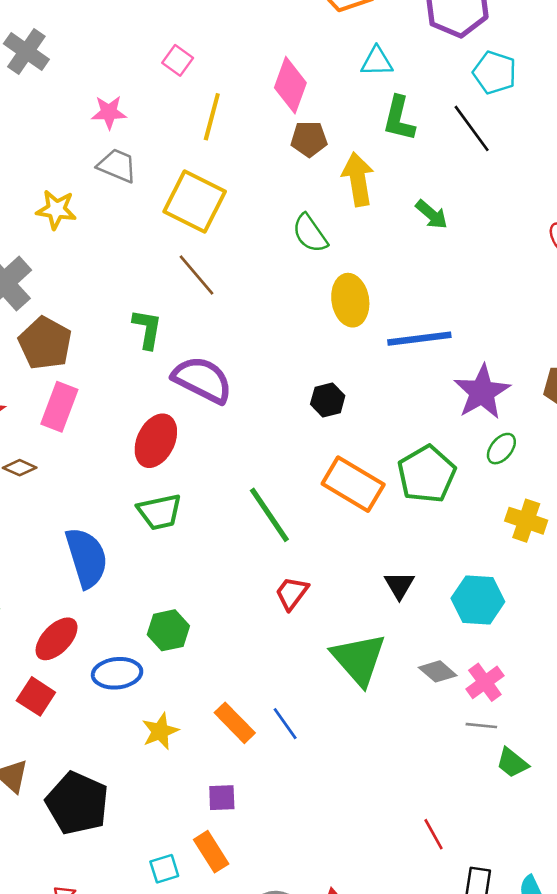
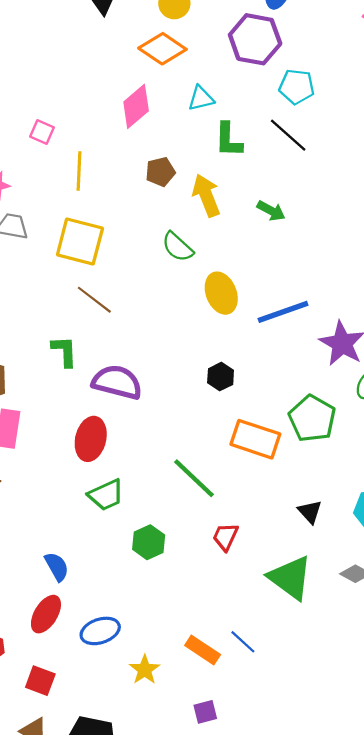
pink diamond: (290, 85) -> (136, 106), moved, turned 42
blue semicircle: (86, 558) -> (57, 567), moved, size x0.6
green hexagon: (168, 630) -> (149, 542), moved
red square: (36, 696) -> (40, 681), moved

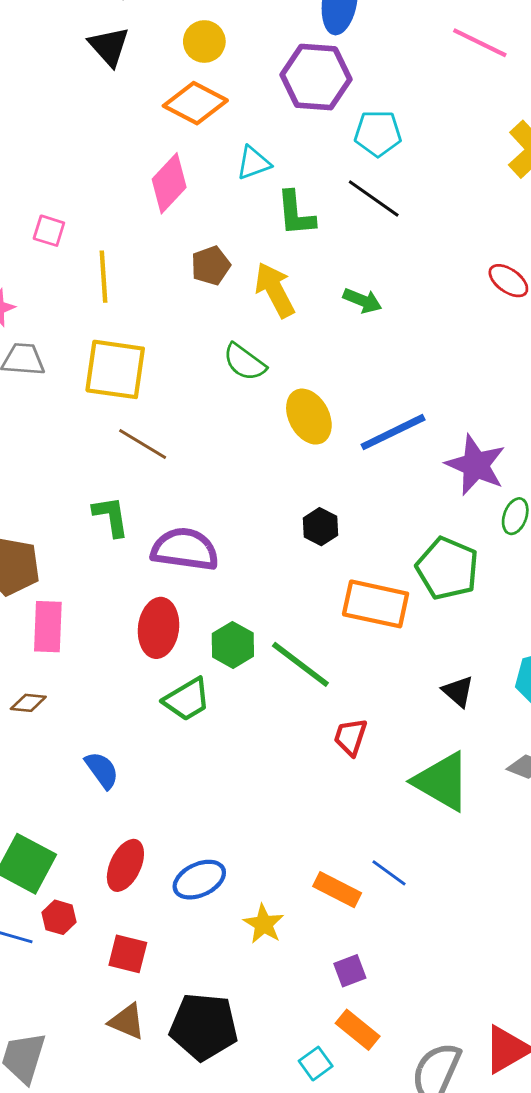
green hexagon: (149, 542) -> (233, 645), moved
blue semicircle: (57, 567) -> (102, 770), moved

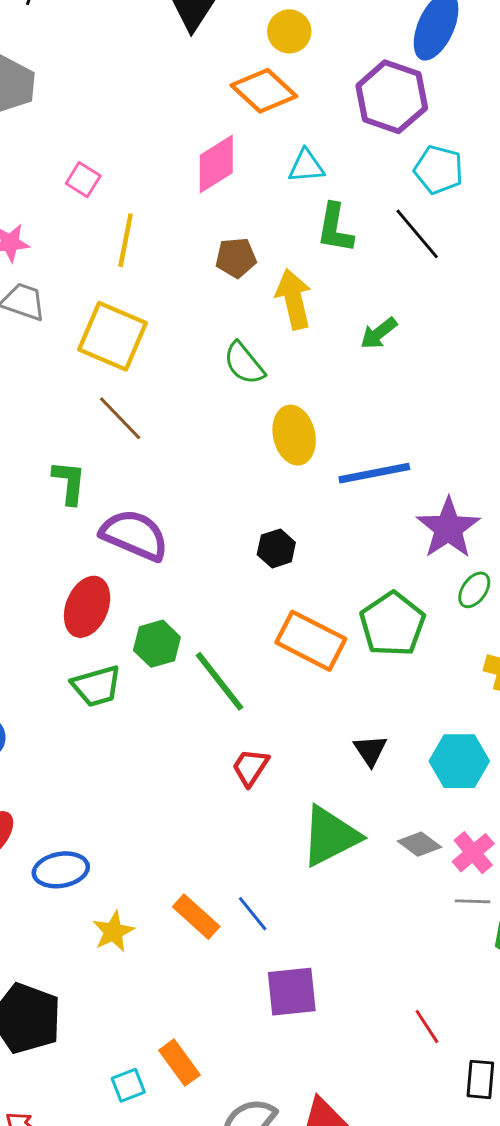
green arrow: (362, 301) -> (379, 333), turned 105
green triangle: (442, 781) -> (330, 836), turned 48
purple square: (350, 971) -> (292, 992), moved, size x1.6

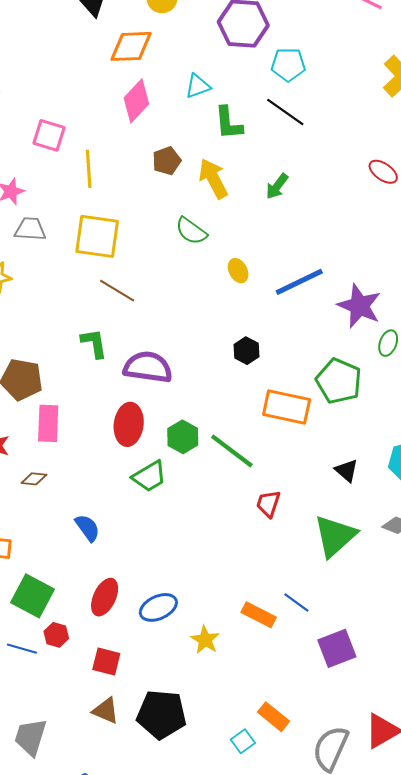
orange diamond: (264, 91) -> (131, 46), moved, turned -30
pink square: (83, 180) -> (49, 135), size x1.4
yellow ellipse: (294, 435) -> (238, 271), size x0.6

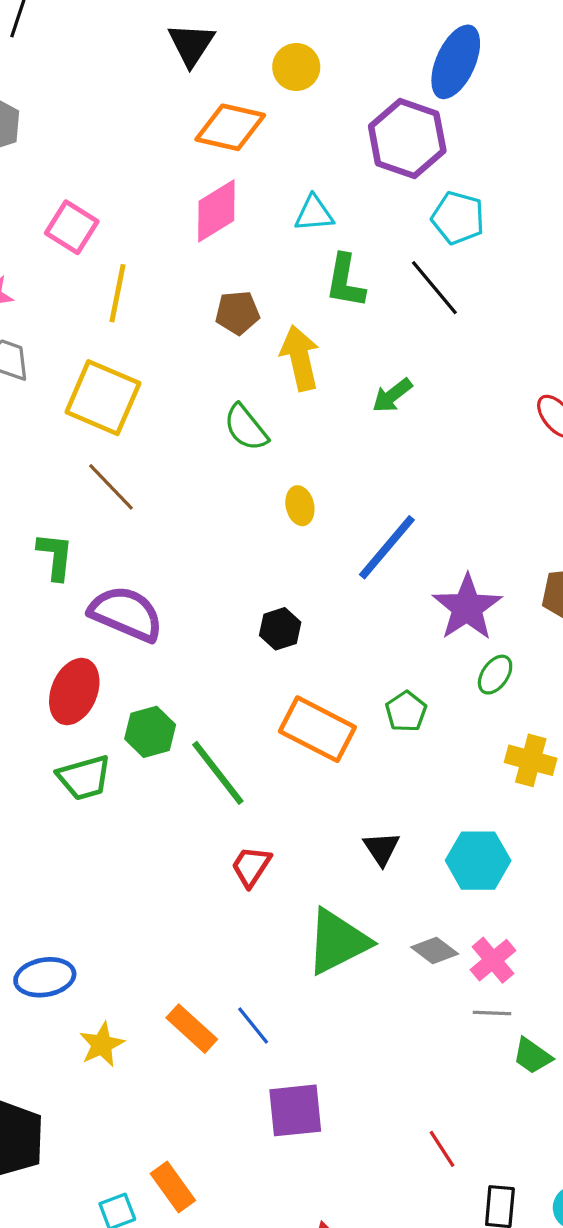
blue line: (299, 282) -> (387, 547), turned -39
green pentagon: (339, 381) -> (406, 711), size x0.6

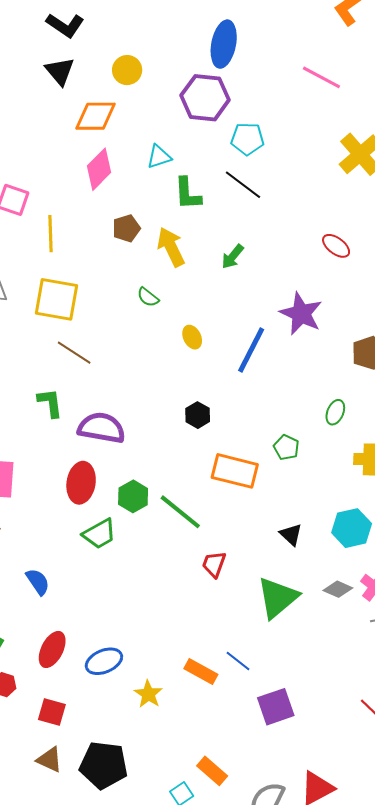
green semicircle: (246, 428) -> (148, 297), size x0.7
purple star: (467, 607) -> (301, 314), moved

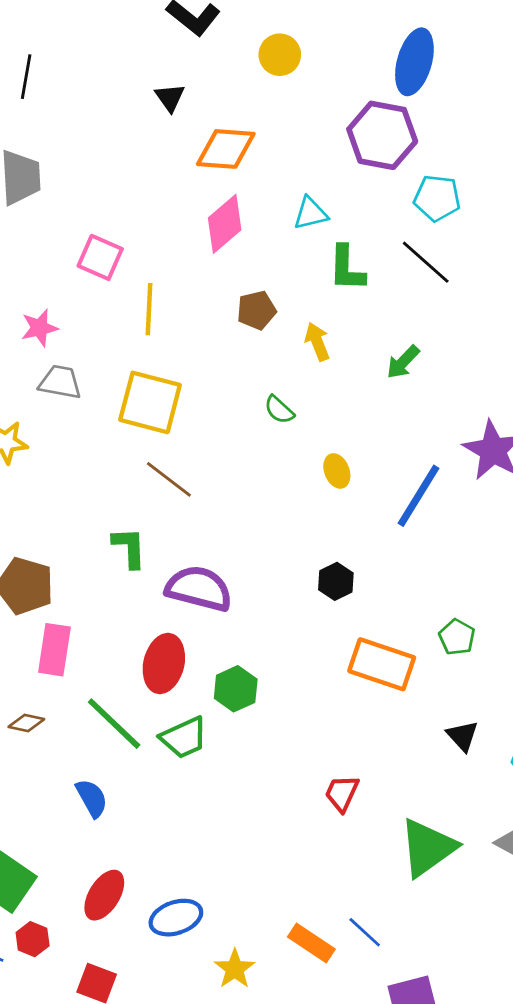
yellow circle: (127, 70) -> (280, 55), moved
black triangle: (60, 71) -> (170, 98), moved, size x0.7
yellow arrow: (171, 247) -> (317, 342), size x0.7
green line: (180, 512) -> (114, 724), moved
black triangle: (291, 535) -> (462, 736), moved

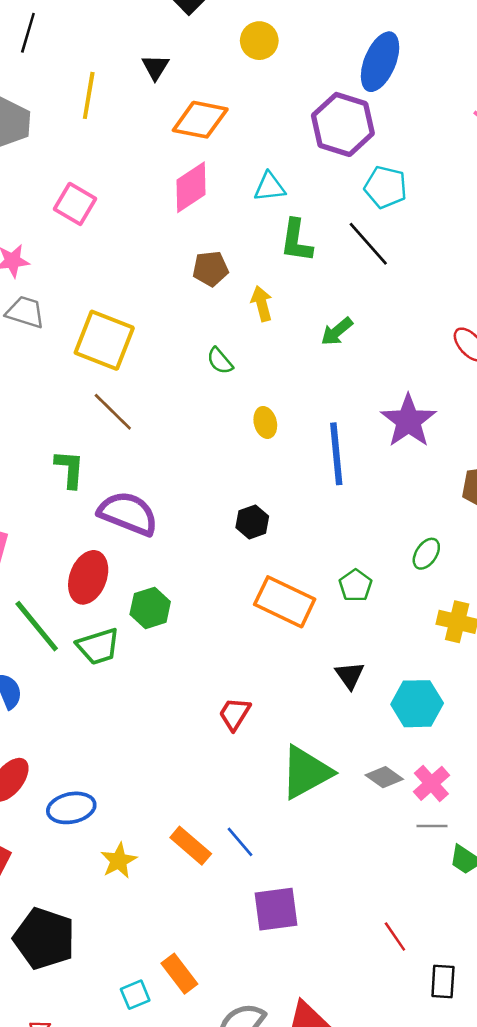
yellow line: (149, 309) -> (89, 95), moved
blue line: (418, 496) -> (336, 454), turned -44

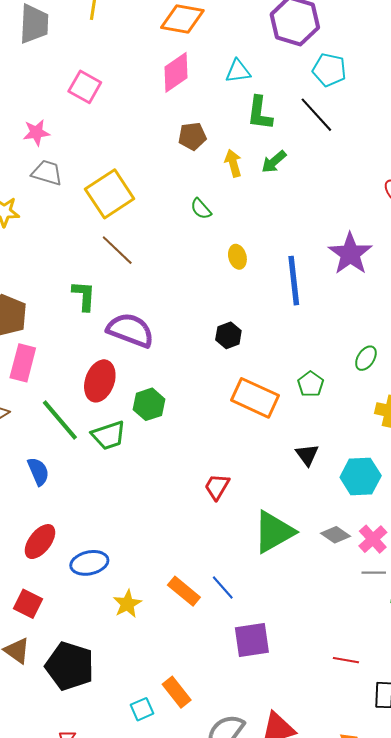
green arrow: (337, 331) -> (274, 162), moved
yellow square: (104, 340) -> (110, 194), turned 36
red line: (395, 937) -> (346, 660), turned -45

